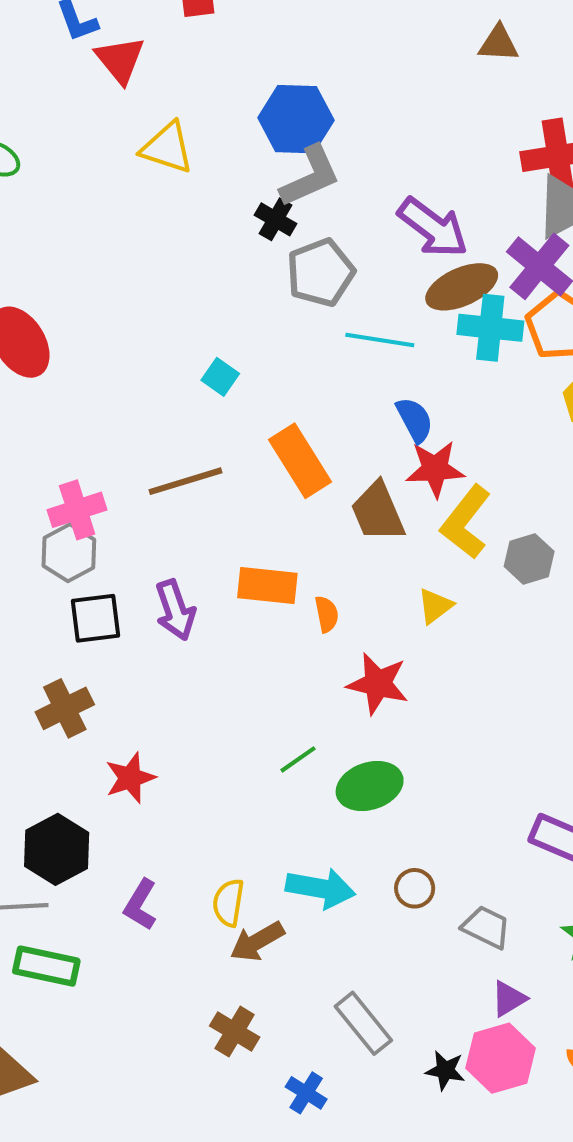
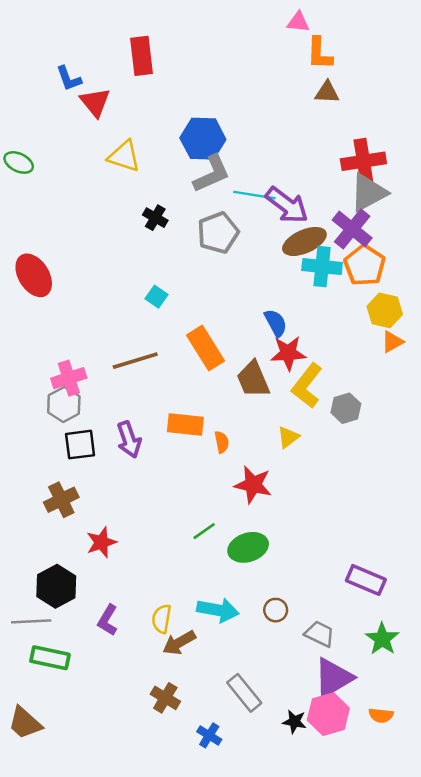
black cross: (275, 219) -> (155, 218), moved
cyan line: (380, 340) -> (254, 195), moved
purple triangle: (509, 999) -> (333, 678), size x1.8

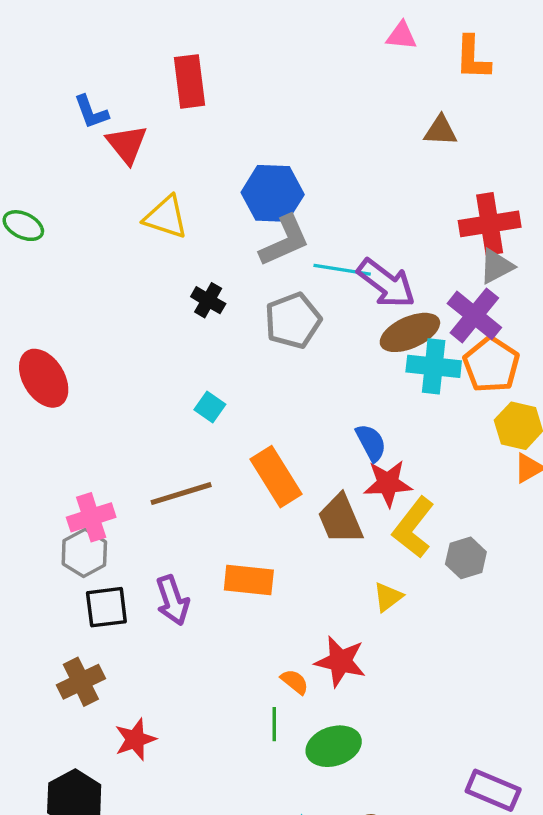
orange L-shape: (320, 53) -> (473, 58), moved
gray triangle: (368, 193) -> (496, 266), size x0.7
orange semicircle: (222, 442) -> (295, 682), moved, turned -40
green line: (204, 531) -> (274, 724), turned -55

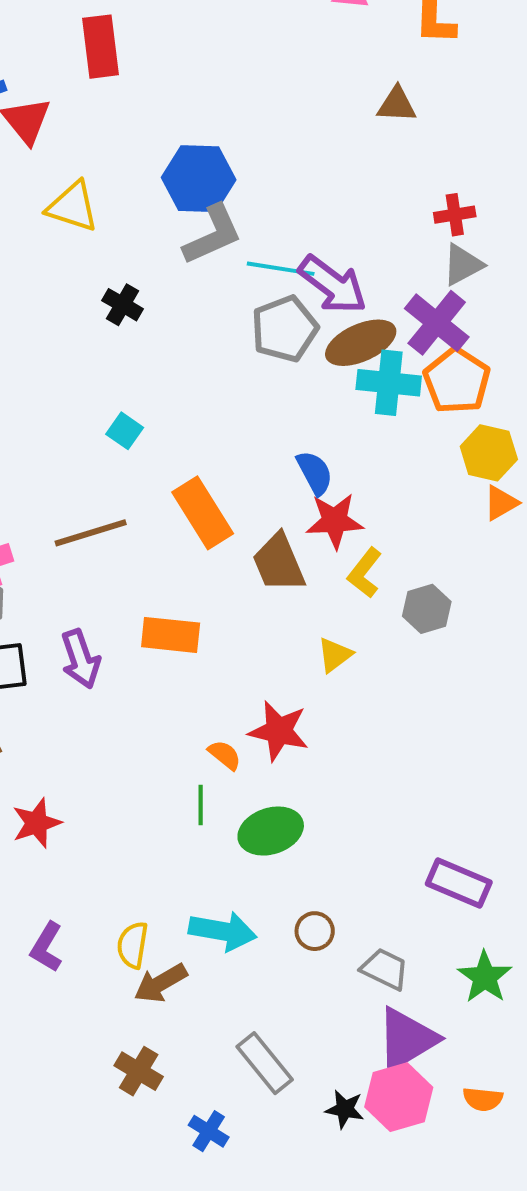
red cross: (490, 224) -> (455, 215), size x0.6
gray pentagon: (293, 321) -> (285, 329), moved
yellow L-shape: (413, 527) -> (365, 573), size x0.7

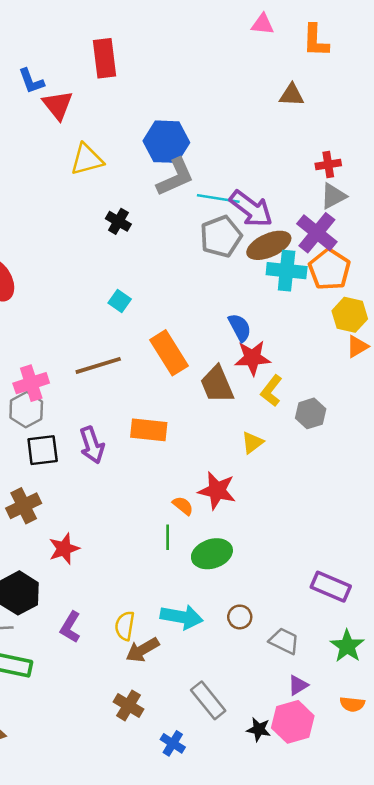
yellow triangle: (73, 207) -> (87, 159), turned -33
purple triangle: (407, 1039) -> (298, 685), size x0.5
orange semicircle: (483, 1099) -> (352, 704), moved

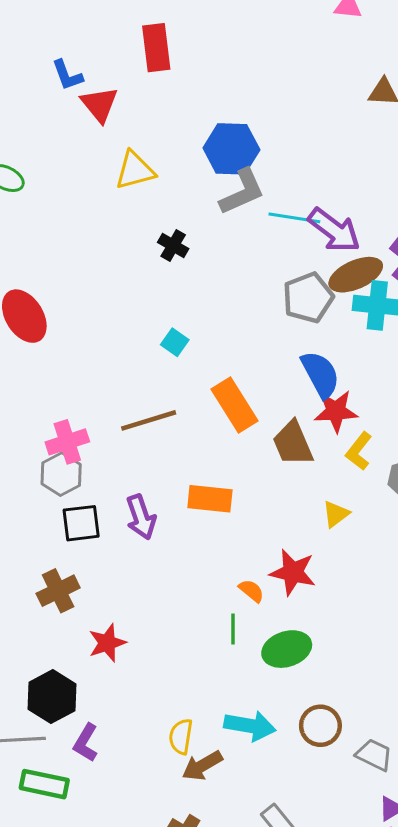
gray pentagon: (221, 236) -> (308, 298), moved
blue semicircle: (240, 328) -> (320, 374), size x1.4
brown circle: (240, 617) -> (320, 726), size x1.4
purple L-shape: (70, 627) -> (86, 743), moved

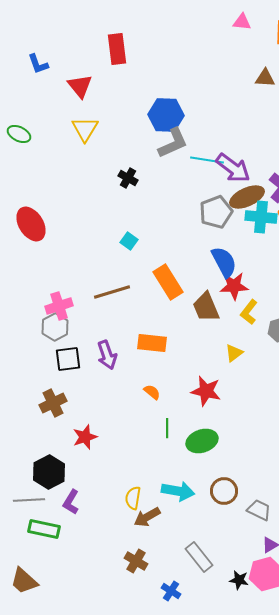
blue L-shape: (67, 75) -> (38, 64), moved
yellow triangle: (135, 170) -> (85, 129), moved, turned -44
orange semicircle: (251, 591) -> (152, 392), moved

